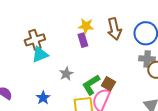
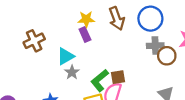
cyan triangle: (40, 55) -> (66, 56), moved
brown square: (109, 84) -> (118, 77), turned -32

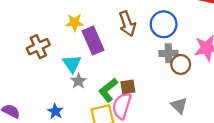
yellow star: (86, 19) -> (75, 23), moved
purple rectangle: (85, 34) -> (93, 41), size x1.6
cyan triangle: (66, 56) -> (72, 64), turned -36

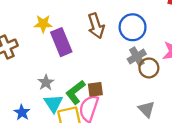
gray cross: (168, 53) -> (137, 57), turned -30
cyan triangle: (72, 64) -> (53, 103), moved

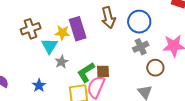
yellow star: (43, 24) -> (62, 33), moved
brown circle: (149, 68) -> (155, 68), moved
cyan triangle: (53, 103) -> (49, 46), moved

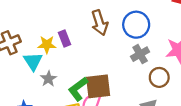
purple rectangle: (78, 29) -> (64, 39), size x0.6
brown square: (103, 71) -> (98, 86), size x1.6

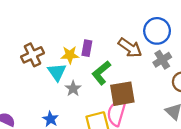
brown arrow: (100, 23) -> (130, 48), moved, turned -35
purple rectangle: (64, 39) -> (87, 48), turned 35
green L-shape: (78, 89) -> (101, 73), moved

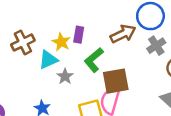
brown arrow: (130, 48) -> (123, 34), turned -60
yellow star: (70, 55) -> (61, 42), turned 30
cyan triangle: (57, 72) -> (48, 60), turned 42

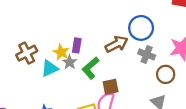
gray cross: (156, 46) -> (147, 54), turned -35
gray star: (65, 76) -> (70, 62), moved
brown square: (116, 81) -> (111, 87), size x0.7

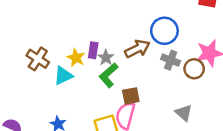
brown cross: (27, 53) -> (38, 59), turned -30
gray star: (70, 62) -> (106, 58), moved
brown circle: (166, 74) -> (194, 69), moved

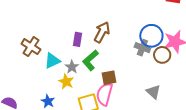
blue circle: (164, 31) -> (151, 36), moved
brown arrow: (137, 49) -> (102, 32), moved, turned -35
yellow star: (76, 58) -> (66, 82), moved
gray star: (106, 58) -> (72, 67), moved

